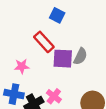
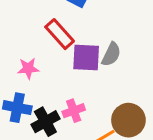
pink cross: (54, 96) -> (74, 111), turned 32

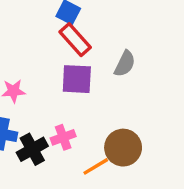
red rectangle: (60, 34) -> (75, 40), moved
gray semicircle: (111, 54) -> (125, 64), moved

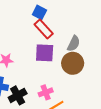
pink cross: (63, 137) -> (46, 92), moved
brown circle: (123, 148) -> (73, 63), moved

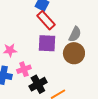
pink cross: (46, 92) -> (24, 69), moved
black cross: (18, 95) -> (38, 84), moved

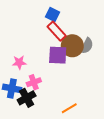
brown circle: (74, 53) -> (72, 46), moved
black cross: (38, 84) -> (27, 98), moved

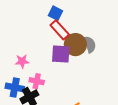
gray semicircle: (87, 46) -> (90, 45), turned -42
pink cross: (34, 82) -> (37, 81), turned 32

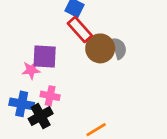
purple square: (61, 54) -> (45, 57), moved

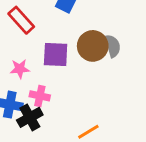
red rectangle: (80, 29) -> (21, 20), moved
purple square: (45, 57) -> (56, 55), moved

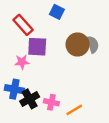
purple square: (56, 55) -> (37, 47), moved
pink cross: (40, 96) -> (51, 102), moved

